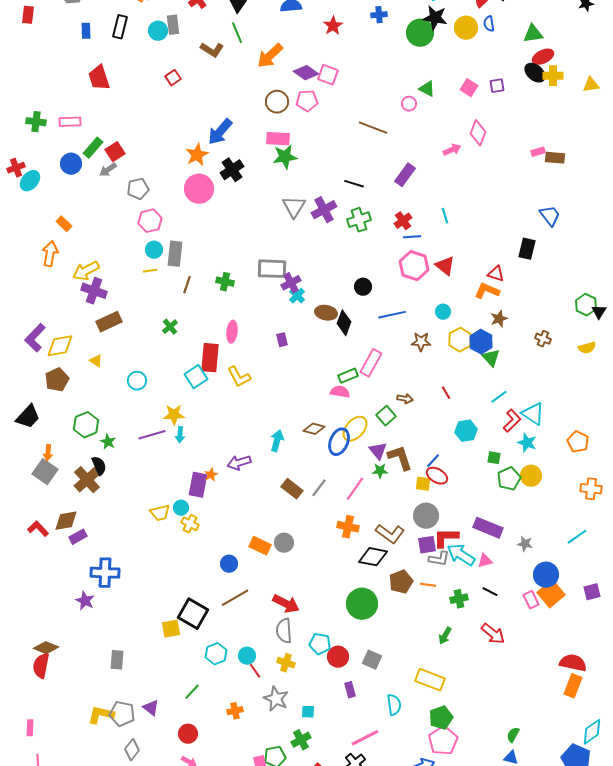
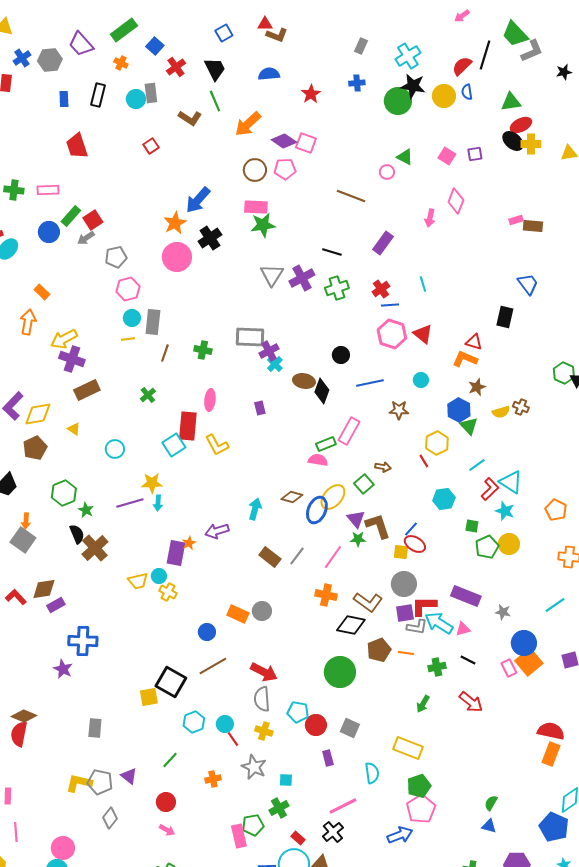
pink arrow: (452, 150) -> (430, 218), turned 126
yellow hexagon: (460, 340) -> (437, 443), moved
yellow semicircle: (587, 348) -> (501, 412), moved
brown cross: (87, 480) -> (95, 548), moved

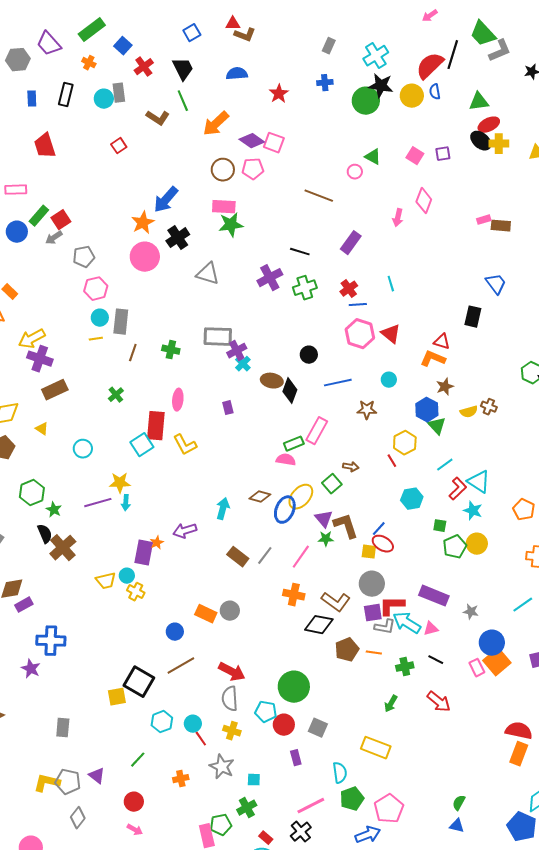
red semicircle: (462, 66) -> (430, 66), size x1.4
gray triangle: (272, 275) -> (208, 274), moved, turned -45
green circle: (340, 672) -> (294, 687), moved
green pentagon: (419, 786) -> (352, 799), moved

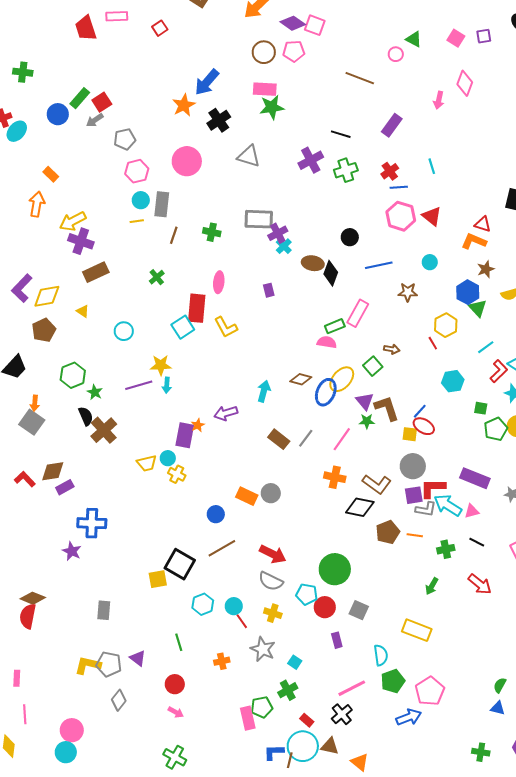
pink rectangle: (16, 190) -> (117, 16), moved
pink circle: (145, 257) -> (187, 161), moved
gray semicircle: (230, 699) -> (271, 581), turned -60
green line: (138, 760) -> (179, 642), turned -60
cyan square: (254, 780) -> (295, 662), turned 32

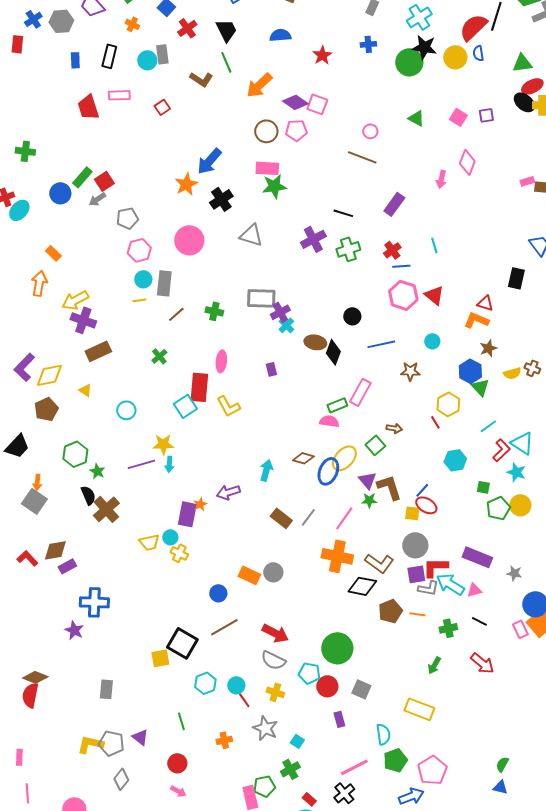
pink circle: (396, 54) -> (370, 131), moved
brown line: (174, 235) -> (176, 314), turned 30
orange cross: (335, 477) -> (337, 556), size x1.4

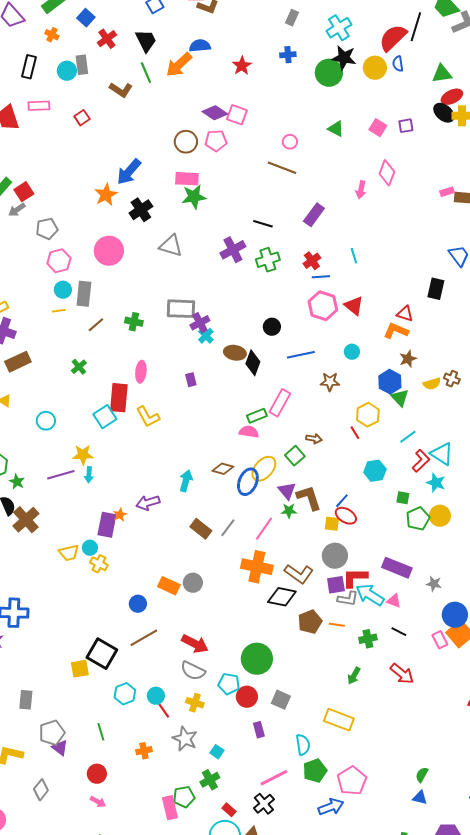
orange arrow: (259, 85) -> (179, 65), moved
pink triangle: (474, 590) -> (394, 601), turned 35
gray pentagon: (111, 743) -> (52, 733), moved, turned -30

